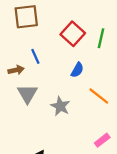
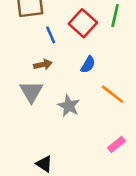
green line: (101, 38) -> (115, 15), moved
blue line: (35, 56) -> (51, 35), moved
brown arrow: (16, 70) -> (43, 65), moved

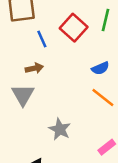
blue semicircle: (88, 65) -> (100, 68), moved, turned 36
gray star: (69, 106) -> (60, 129), moved

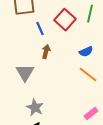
brown arrow: (34, 68) -> (46, 52), moved, turned -64
gray star: (60, 129) -> (35, 108), moved

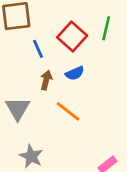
blue semicircle: (86, 52) -> (75, 73), moved
orange line: (88, 75) -> (68, 111), moved

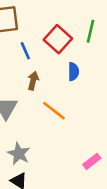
blue semicircle: (75, 73) -> (73, 72), moved, turned -66

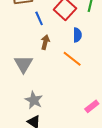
orange line: (54, 111) -> (72, 59), moved

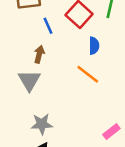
brown arrow: (45, 42) -> (39, 54), moved
gray star: (34, 100) -> (42, 124), turned -30

